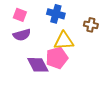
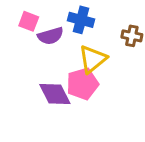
purple semicircle: (22, 35) -> (51, 36), moved
yellow triangle: (64, 41) -> (93, 59), turned -35

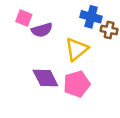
blue cross: (81, 20) -> (91, 17), moved
pink pentagon: (82, 84) -> (77, 84), moved

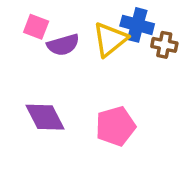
yellow triangle: (77, 49) -> (110, 39), moved
purple diamond: (45, 78) -> (45, 117), moved

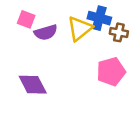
pink pentagon: (116, 126) -> (111, 72), moved

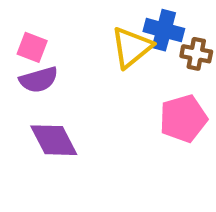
pink square: (26, 19) -> (32, 47), moved
purple semicircle: (46, 32) -> (39, 80), moved

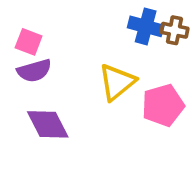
yellow triangle: (131, 47) -> (117, 82), moved
brown cross: (196, 54) -> (174, 30), moved

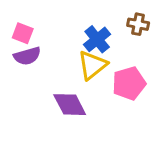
blue cross: (146, 26) -> (97, 39), moved, turned 36
purple diamond: (48, 124) -> (70, 105), moved

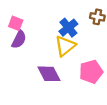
purple semicircle: (27, 56) -> (19, 39), turned -48
pink pentagon: (129, 83) -> (91, 72), moved

